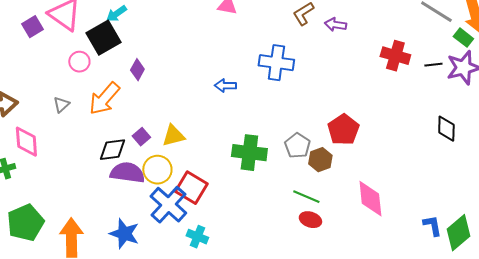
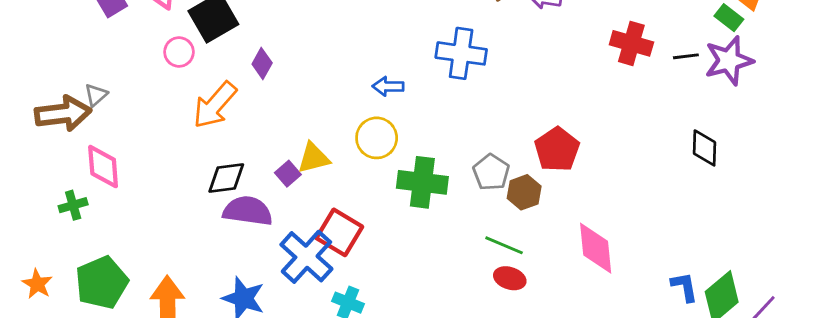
gray triangle: (61, 105) -> (96, 95), moved
purple square: (141, 137) -> (288, 174), moved
yellow circle: (157, 170) -> (377, 138), moved

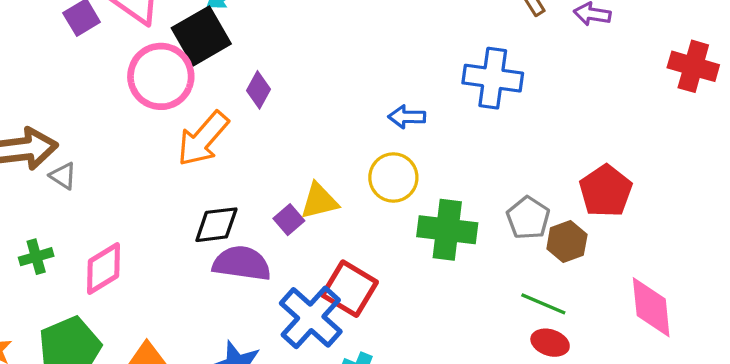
pink circle: (179, 52) -> (161, 76), size x1.8
gray triangle: (96, 95) -> (63, 176), moved, turned -45
pink diamond: (103, 167) -> (104, 268), moved, turned 63

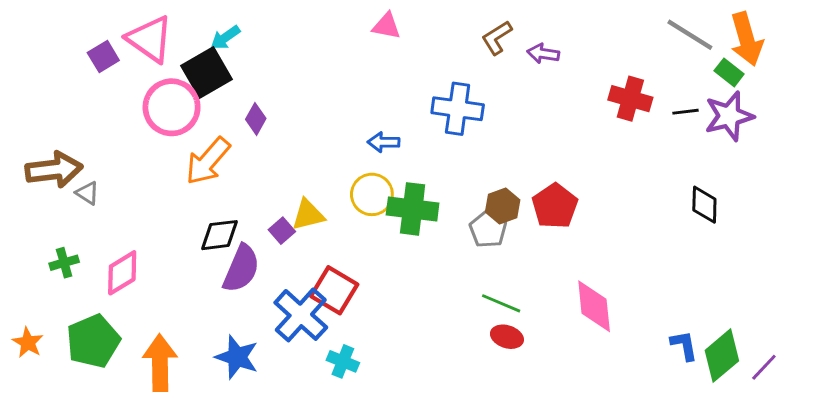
green cross: (447, 230) -> (413, 209), moved
brown hexagon: (567, 242) -> (503, 206), moved
purple semicircle: (242, 263) -> (241, 268), turned 105

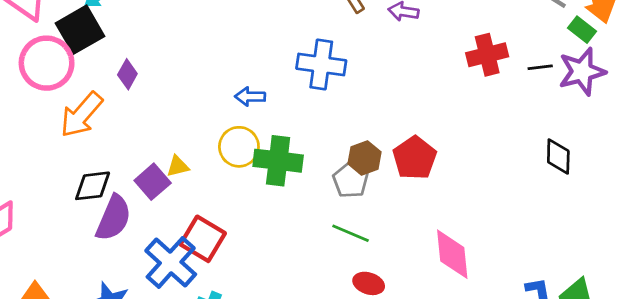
red cross: (630, 99) -> (487, 55), turned -30
yellow triangle: (308, 215) -> (178, 166), size x0.7
purple square: (282, 231) -> (153, 182), size x1.4
green line: (501, 303) -> (351, 233), moved

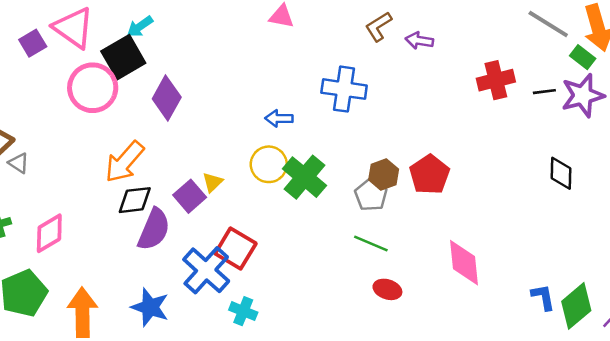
purple diamond: (127, 74) -> (167, 98), size x1.6
orange arrow: (81, 115) -> (125, 162), moved
green cross: (278, 161) -> (304, 177), turned 33
yellow triangle: (178, 166) -> (213, 182), turned -30

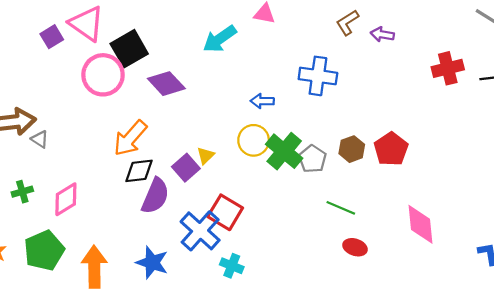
cyan arrow: (140, 27) -> (220, 39), moved, size x1.5
purple diamond: (167, 98) -> (166, 84), turned -72
gray pentagon: (371, 195) -> (312, 159), moved

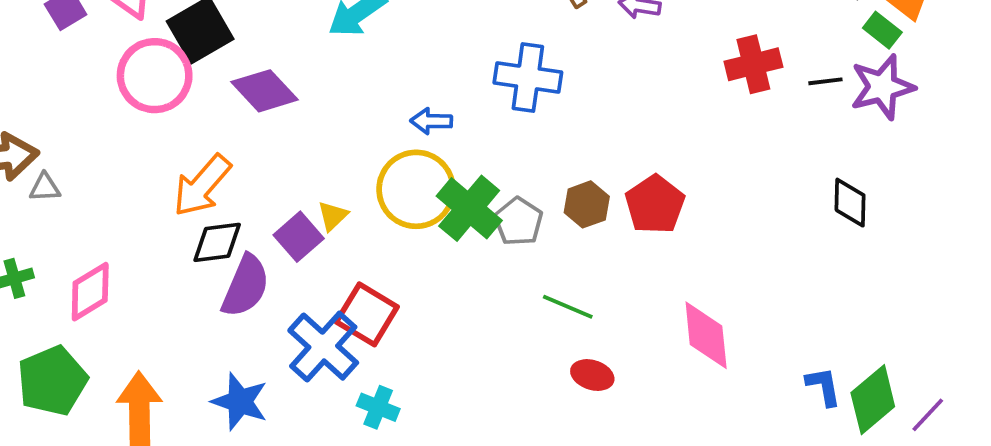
gray triangle: (40, 139) -> (45, 187), turned -36
yellow circle: (254, 140) -> (416, 189), size x1.4

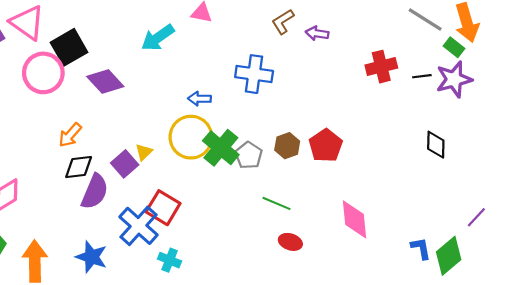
orange arrow: (202, 186) -> (70, 135), size x0.7
purple line: (928, 415) -> (476, 217), moved

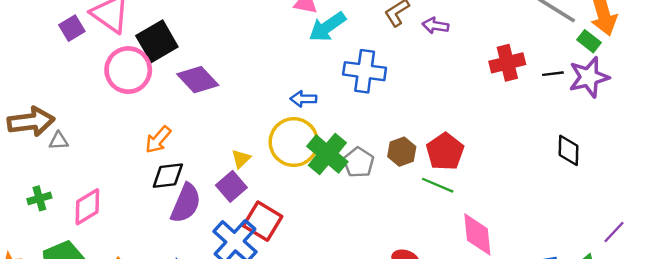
cyan arrow: (158, 38) -> (327, 27), moved
purple square: (125, 164) -> (231, 186), moved
green line: (276, 203) -> (438, 185), moved

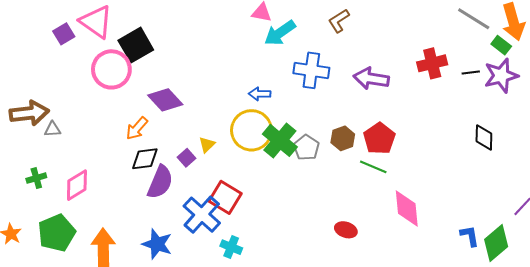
purple arrow: (435, 26) -> (371, 79), moved, size x1.6
purple diamond: (198, 80) -> (165, 100), moved
purple square: (231, 186) -> (187, 158), moved, size x0.7

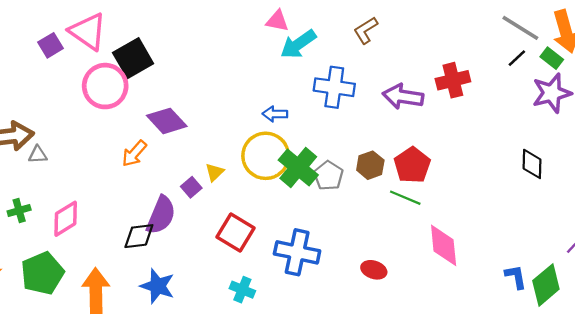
red cross: (432, 63) -> (453, 80), moved
black line: (471, 72) -> (517, 58), moved, turned -36
black diamond: (145, 159) -> (139, 236), moved
blue cross: (202, 215) -> (297, 252), moved, turned -30

